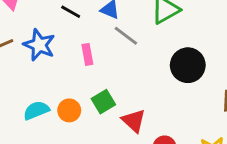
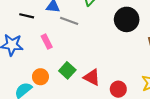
black circle: (188, 65) -> (127, 19), moved
orange circle: (69, 110) -> (40, 77), moved

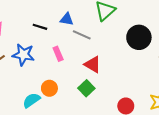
green square: (67, 70) -> (86, 88), moved
red triangle: (92, 77) -> (93, 64), moved

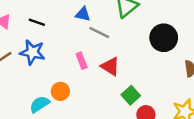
black line: (40, 27) -> (37, 22), moved
pink rectangle: (58, 54) -> (82, 61), moved
green square: (86, 88) -> (131, 95), moved

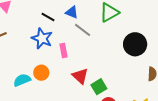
black line: (37, 22) -> (48, 17), moved
blue star: (32, 52) -> (42, 38), moved
red triangle: (110, 66) -> (80, 76), moved

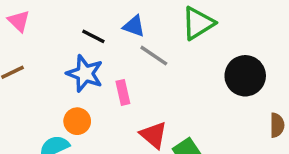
orange circle: (41, 73) -> (77, 121), moved

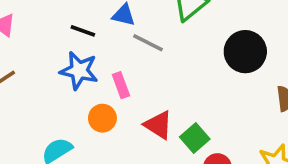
orange circle: (77, 121) -> (102, 118), moved

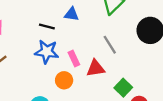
gray line: (148, 43) -> (110, 45), moved, turned 36
red triangle: (158, 125) -> (96, 68), moved, turned -36

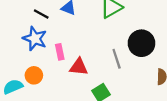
gray line: (110, 45) -> (117, 59), moved
orange circle: (64, 80) -> (34, 75), moved

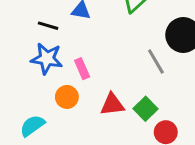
red triangle: (79, 67) -> (112, 104), moved
orange circle: (34, 75) -> (67, 97), moved

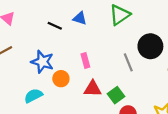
blue star: (47, 59) -> (42, 62), moved
pink rectangle: (82, 69) -> (85, 60), moved

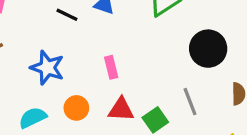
gray line: (128, 62) -> (190, 102), moved
orange circle: (61, 79) -> (76, 108), moved

